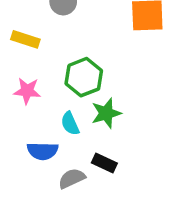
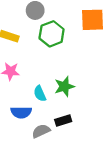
green hexagon: (84, 77) -> (52, 34), moved
black rectangle: (104, 163) -> (63, 120), turned -42

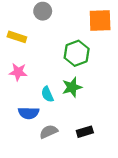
green hexagon: (52, 34) -> (77, 53), moved
black rectangle: (63, 120) -> (85, 132), moved

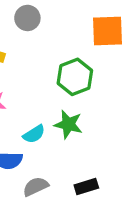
green star: (72, 87) -> (68, 124), turned 30
cyan semicircle: (47, 94) -> (34, 134), turned -98

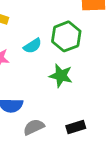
cyan semicircle: (34, 134) -> (32, 46), moved

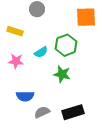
black rectangle: (76, 127) -> (73, 112), size x1.5

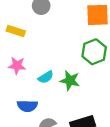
green hexagon: (66, 45) -> (94, 52), moved
cyan semicircle: (41, 52) -> (46, 77), moved

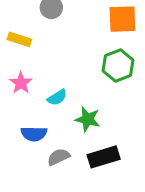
pink star: (17, 66) -> (21, 83), turned 30
green star: (70, 81) -> (88, 119), moved

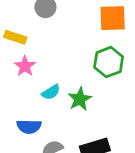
pink star: (21, 83) -> (25, 66), moved
green star: (88, 119) -> (80, 99), moved, turned 30

